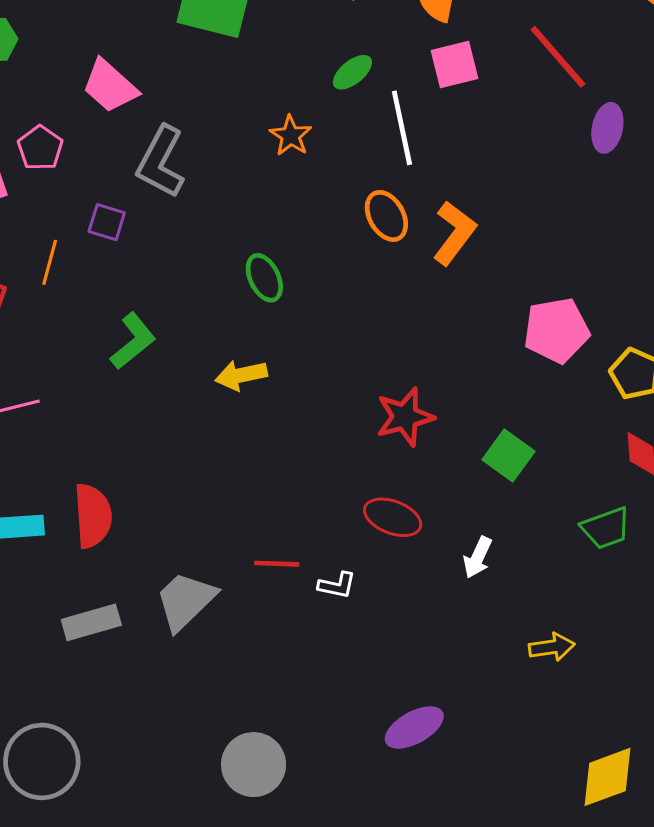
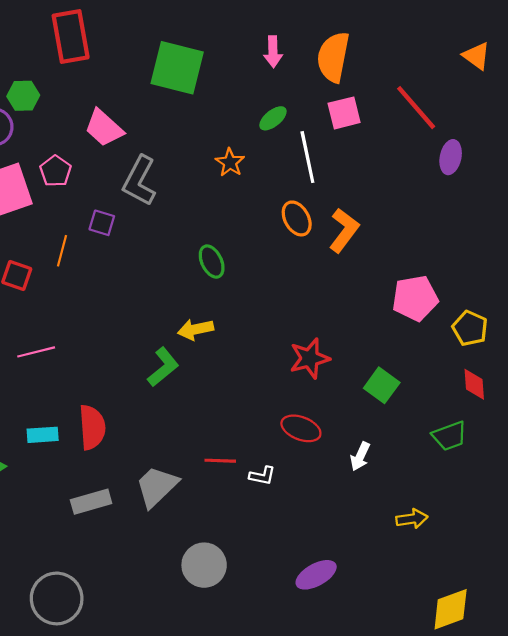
green L-shape: (133, 341) -> (163, 367), moved
gray circle: (254, 765) -> (204, 565), moved

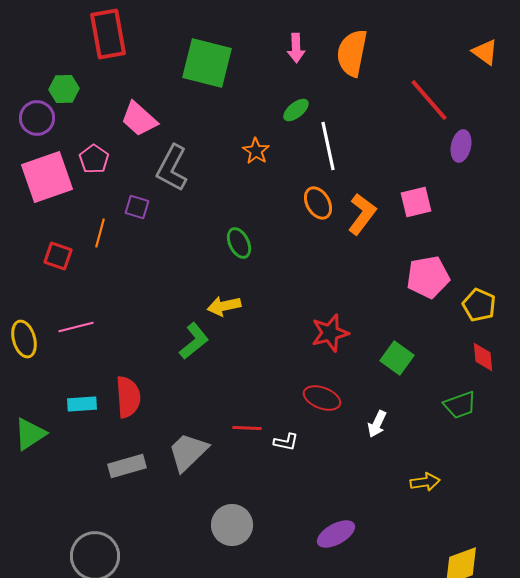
pink square: (344, 113) -> (416, 202), moved

